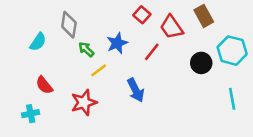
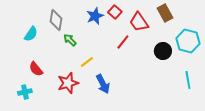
blue star: (117, 43) -> (95, 16), moved
yellow line: (99, 70) -> (87, 62), moved
blue arrow: (136, 90) -> (103, 84), moved

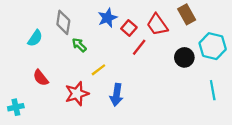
red square: (115, 12) -> (129, 28), moved
blue arrow: (103, 84) -> (116, 95), turned 36
cyan cross: (25, 92) -> (16, 107), moved

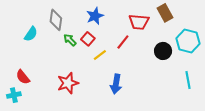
red trapezoid: (157, 25) -> (139, 22), turned -50
red square: (129, 28) -> (88, 39), moved
yellow line: (98, 70) -> (100, 55), moved
red semicircle: (41, 78) -> (23, 77), moved
blue arrow: (116, 95) -> (116, 84), moved

